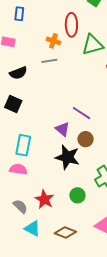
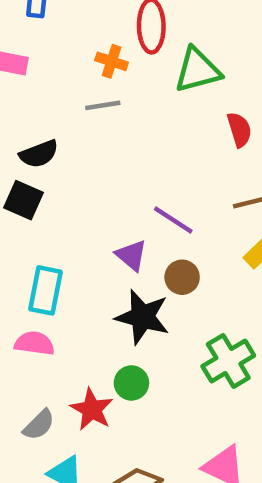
black semicircle: (18, 73) -> (39, 154), moved
green circle: (77, 195) -> (131, 383), moved
gray semicircle: (20, 206) -> (39, 425), turned 91

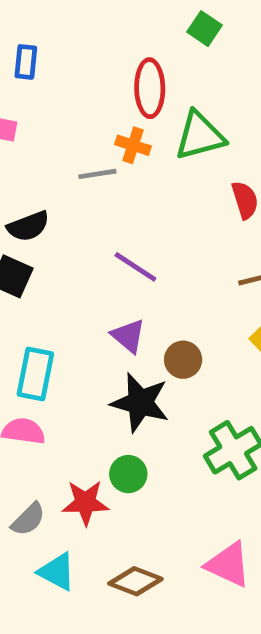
orange cross: (112, 61) -> (133, 145), moved
purple line: (173, 220) -> (135, 267), moved
red star: (92, 409) -> (85, 503), turned -30

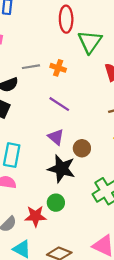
green triangle: (200, 136) -> (90, 42), turned -40
orange cross: (133, 145) -> (58, 68), moved
gray line: (97, 174) -> (31, 67), moved

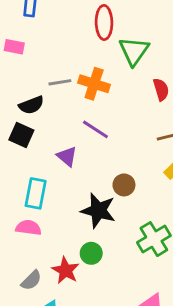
orange cross: (58, 68) -> (94, 84), size x1.5
purple triangle: (56, 137) -> (67, 156), moved
red star: (35, 216) -> (66, 270), turned 30

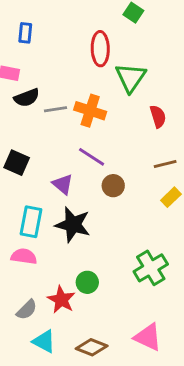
black semicircle: (31, 105) -> (27, 98), moved
brown circle: (124, 185) -> (113, 186), moved
black star: (98, 211) -> (73, 225), moved

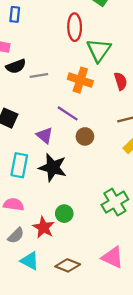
orange cross: (90, 111) -> (80, 80), moved
pink semicircle: (24, 256) -> (14, 204), moved

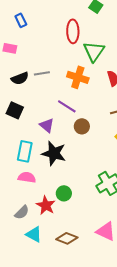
blue rectangle: (15, 14) -> (21, 20), turned -32
black semicircle: (16, 66) -> (20, 78), moved
pink semicircle: (14, 204) -> (27, 177), moved

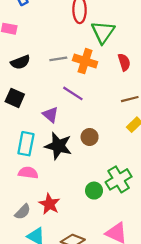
gray line: (42, 73) -> (58, 59), moved
brown circle: (82, 126) -> (90, 137), moved
green circle: (64, 193) -> (94, 191), moved

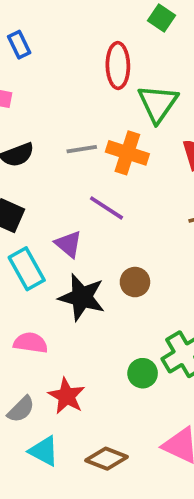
cyan rectangle: (26, 144) -> (27, 269), moved, turned -40

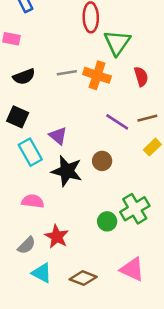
purple line: (106, 208) -> (117, 122), moved

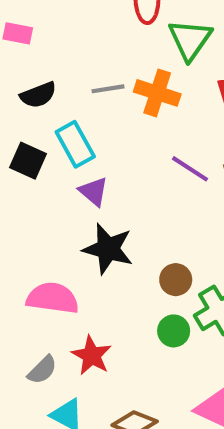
cyan rectangle: (30, 152) -> (75, 144), moved
brown circle: (102, 161) -> (176, 280), moved
pink semicircle: (33, 201) -> (53, 298), size x1.4

